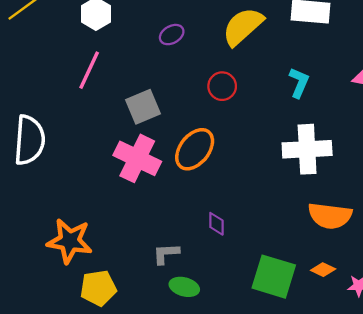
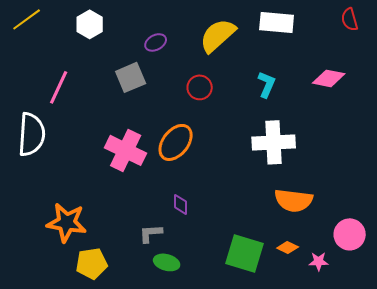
pink line: (89, 70) -> (59, 87), moved
gray square: (143, 107) -> (131, 77), moved
purple diamond: (216, 224) -> (181, 204), moved

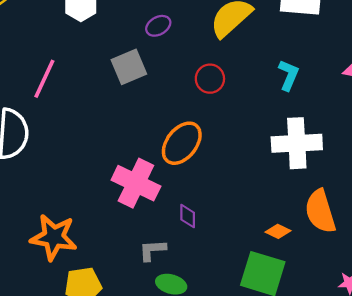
pink cross: (126, 150) -> (136, 183), moved
orange semicircle: (294, 200) -> (320, 211), turned 66
orange diamond: (288, 247) -> (278, 231), moved

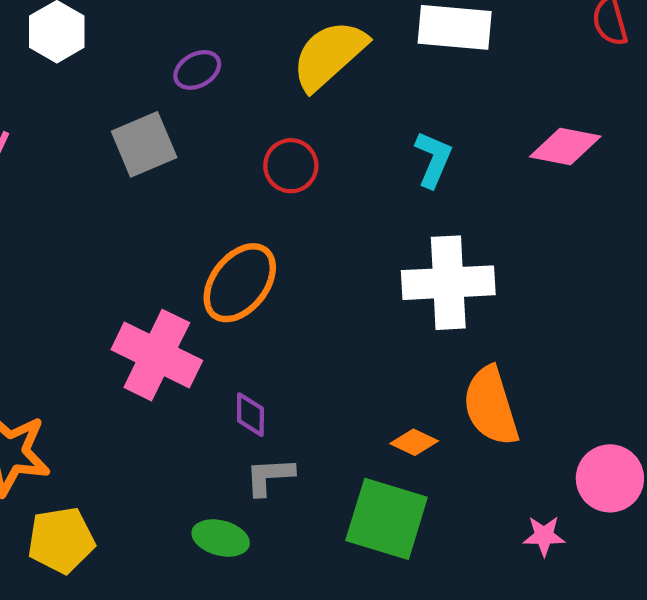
gray L-shape: (152, 250) -> (270, 476), moved

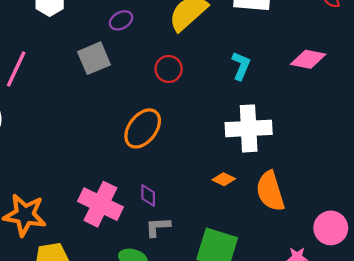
pink cross: (157, 355) -> (100, 204), moved
orange diamond: (414, 442) -> (224, 179), moved

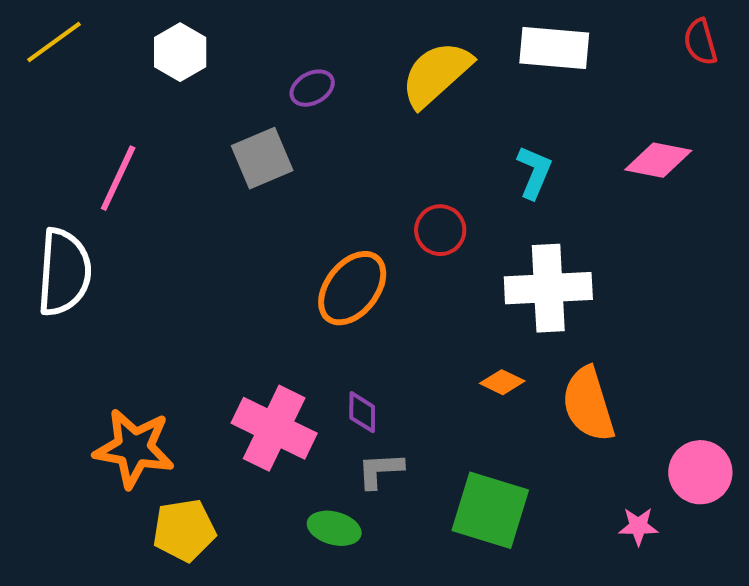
red circle: (169, 69) -> (440, 230), moved

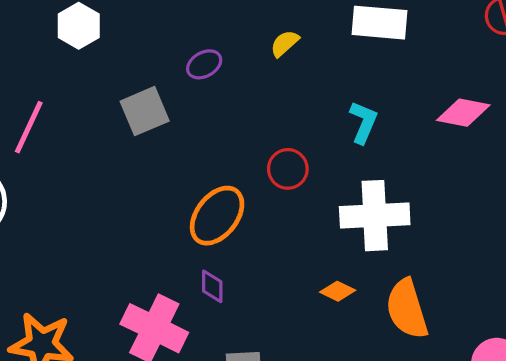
yellow semicircle: (436, 74) -> (285, 43), size x0.5
purple ellipse: (312, 88) -> (204, 64), moved
purple diamond: (362, 412) -> (212, 286), moved

